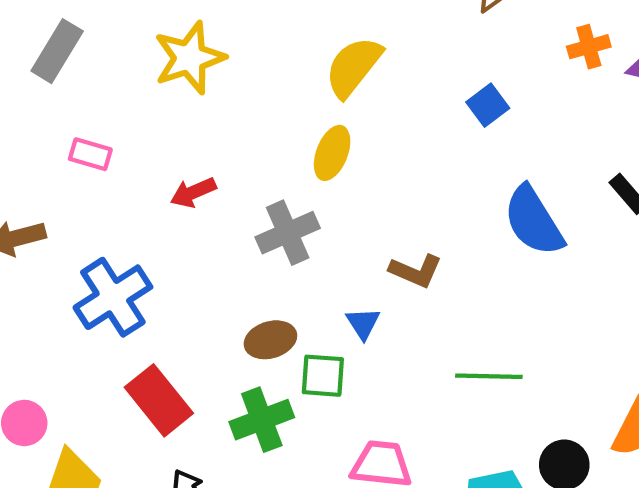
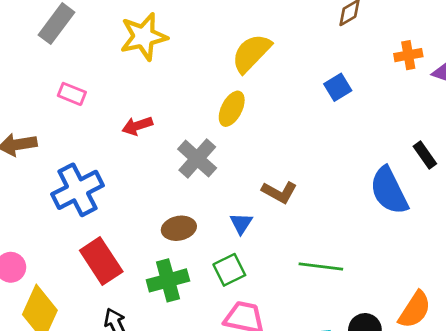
blue semicircle: (534, 221) -> (389, 191), moved
gray cross: (288, 233) -> (197, 159), turned -30
green square: (323, 376) -> (229, 270), moved, turned -36

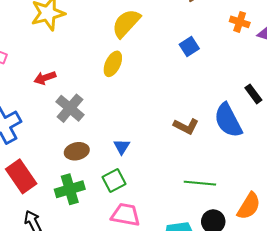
orange cross: (408, 55) -> (240, 22), turned 30
gray cross: (197, 159) -> (70, 108), moved
brown L-shape: (279, 192) -> (186, 126), moved
green line: (321, 267) -> (200, 183), moved

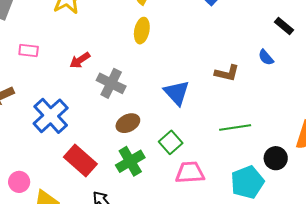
blue semicircle: (228, 120) -> (266, 57), size x0.5
blue triangle: (122, 147) -> (177, 93), moved, size x1.6
green line: (200, 183) -> (235, 128), moved

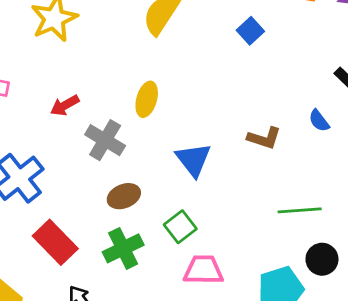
yellow ellipse: (142, 31) -> (147, 99), moved
green line: (235, 128) -> (300, 210), moved

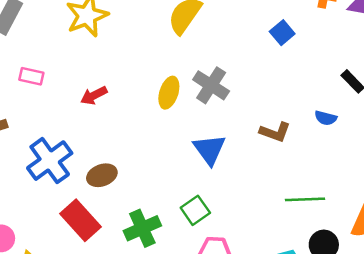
blue square: (250, 31) -> (282, 33), moved
blue semicircle: (319, 121) -> (326, 118), turned -40
gray cross: (105, 140) -> (211, 85), moved
brown ellipse: (124, 196) -> (102, 175), moved

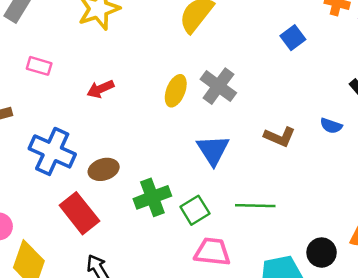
blue cross: (50, 161) -> (52, 151), turned -33
green line: (305, 199) -> (255, 206), moved
green cross: (142, 228) -> (152, 197), moved

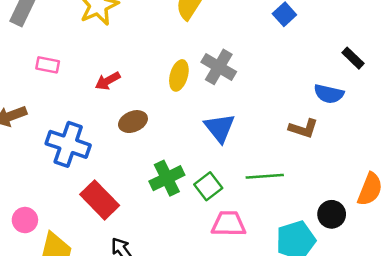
blue semicircle: (331, 126) -> (329, 94), size x1.4
brown L-shape: (280, 137) -> (303, 128), moved
brown ellipse: (104, 169) -> (133, 122), moved

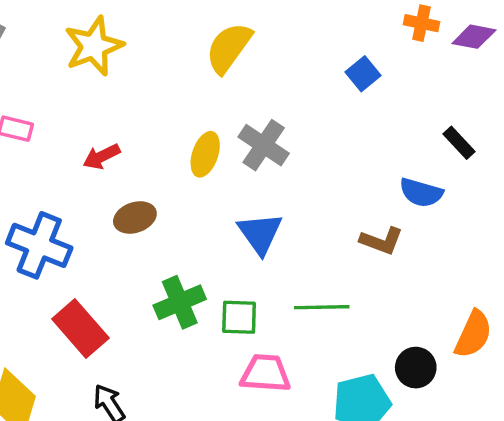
green square: (208, 186) -> (239, 317), turned 36

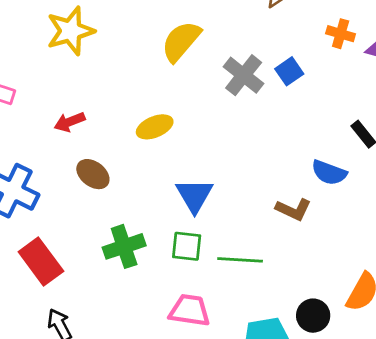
gray cross: (264, 145) -> (244, 75), moved
yellow ellipse: (205, 154) -> (155, 127), turned 44
brown ellipse: (135, 217) -> (93, 174), turned 52
green square: (239, 317) -> (187, 246), moved

